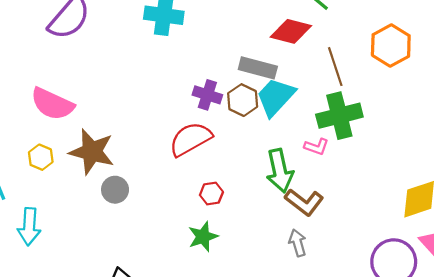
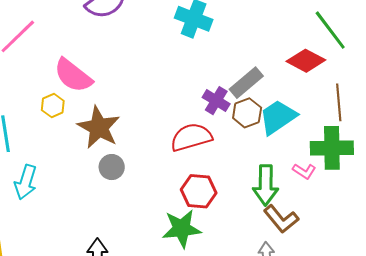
gray rectangle: (258, 68) -> (246, 83), moved, turned -68
yellow hexagon: (41, 157) -> (53, 106), moved
red hexagon: (211, 193) -> (199, 191), size x1.6
green star: (203, 237) -> (182, 229), size x1.4

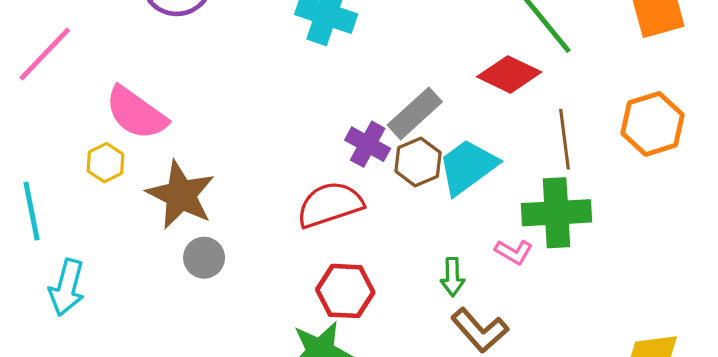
green arrow: (266, 185) -> (452, 277), size x0.6

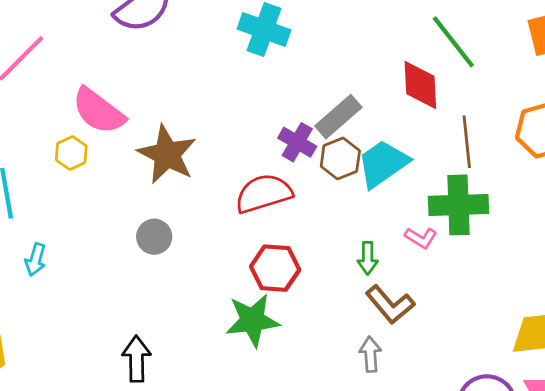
red diamond: (509, 74) -> (420, 85), turned 60
brown star: (181, 195) -> (167, 154), moved
cyan arrow: (67, 287) -> (35, 260), size x0.7

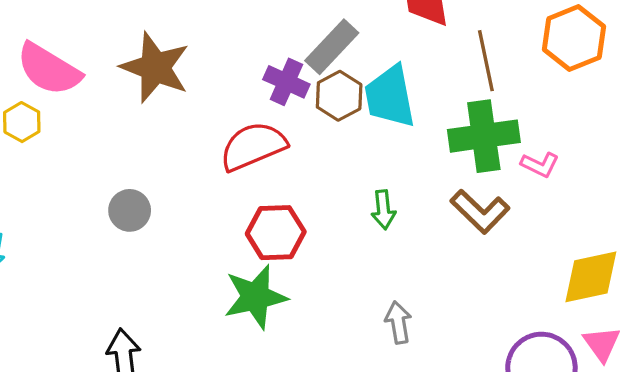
brown star: (167, 154) -> (155, 68), moved
cyan trapezoid: (383, 164) -> (390, 97), turned -60
pink L-shape: (421, 238) -> (540, 165), moved
brown L-shape: (390, 305) -> (480, 211), moved

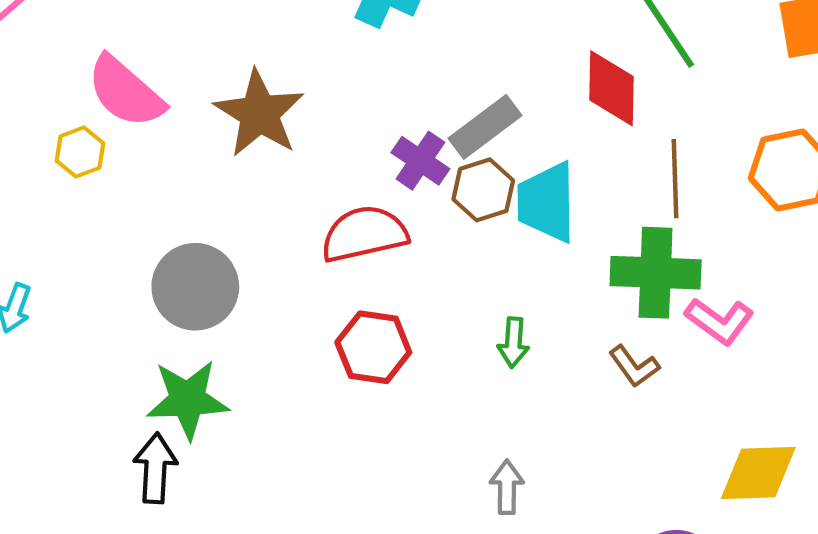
pink L-shape: (540, 165) -> (720, 321), size x1.4
gray circle: (130, 210) -> (195, 287), size x1.6
brown L-shape: (480, 211) -> (634, 366), size x0.7
green star: (255, 297) -> (188, 400), moved

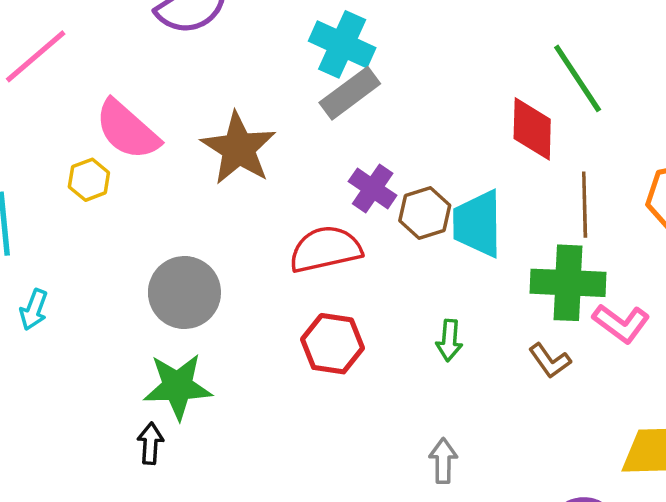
gray rectangle: (485, 127) -> (350, 93), moved
black arrow: (155, 468) -> (150, 443), size x0.7

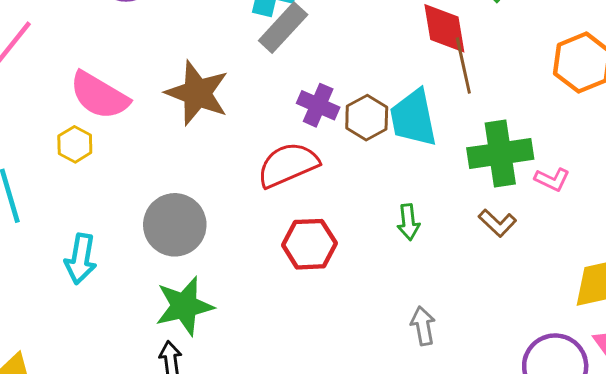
brown line: (585, 205) -> (463, 65), moved
cyan arrow: (34, 310) -> (81, 259), moved, size x1.4
pink L-shape: (621, 323) -> (552, 179), size x0.7

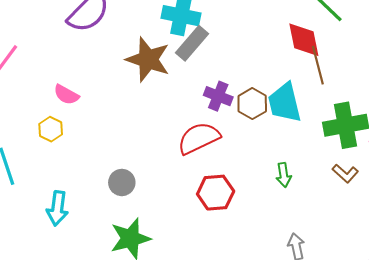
brown star: (197, 93) -> (148, 59), moved
pink semicircle: (99, 95) -> (66, 95), size x0.6
gray circle: (175, 225) -> (122, 182), size x0.6

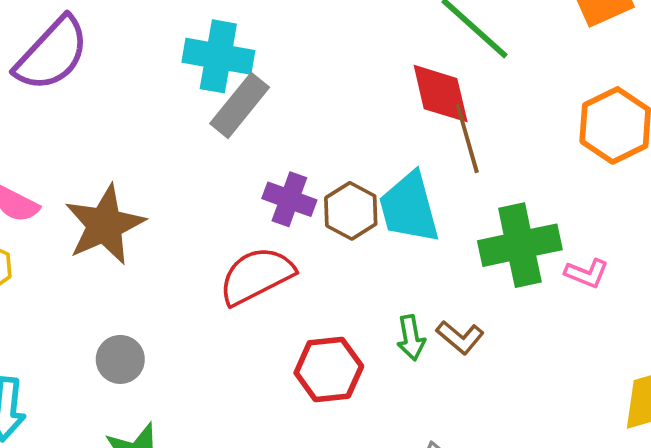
brown star: (148, 59) -> (105, 225), moved, turned 30
brown L-shape: (345, 173) -> (460, 337), moved
red hexagon: (216, 193) -> (329, 369), moved

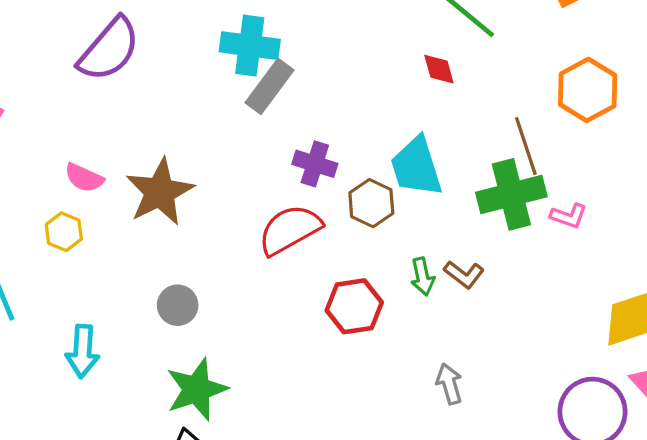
red diamond: (441, 94) -> (439, 69), size x0.6
brown line: (467, 138) -> (526, 146), moved
brown hexagon: (351, 211) -> (371, 203), moved

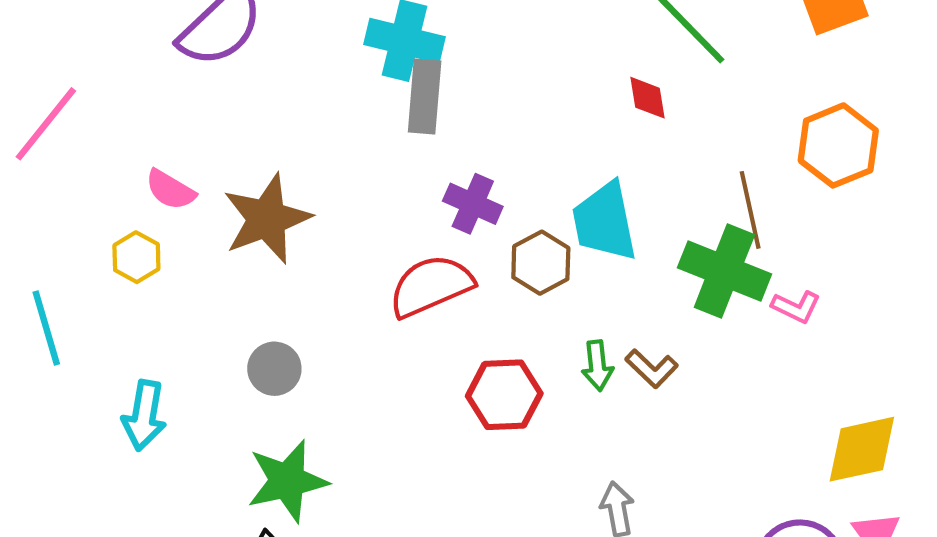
gray rectangle: (270, 86) -> (425, 96), turned -38
green cross: (511, 194) -> (724, 271), turned 30

